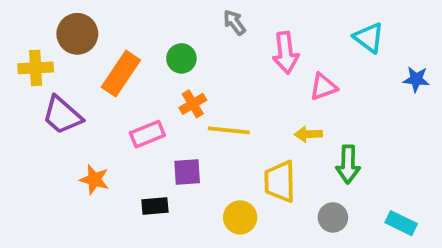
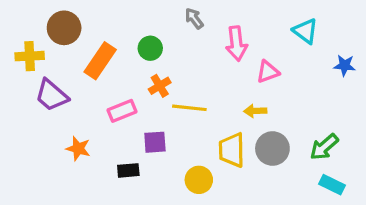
green arrow: (348, 164) -> (324, 147), moved, turned 48
gray circle: (333, 217) -> (272, 149), moved, size x1.4

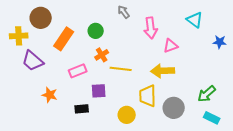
yellow arrow: (255, 111) -> (163, 71), size x1.6
gray circle: (272, 149) -> (174, 108), moved

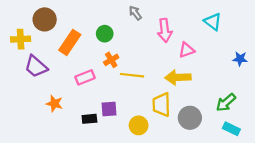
blue star: (220, 42) -> (240, 59), moved
purple square: (99, 91) -> (109, 109), moved

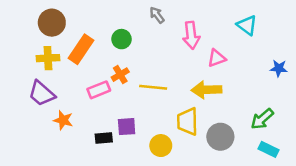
yellow cross: (21, 39) -> (48, 58), moved
orange cross: (111, 60) -> (120, 75), moved
purple trapezoid: (36, 66) -> (42, 94), moved

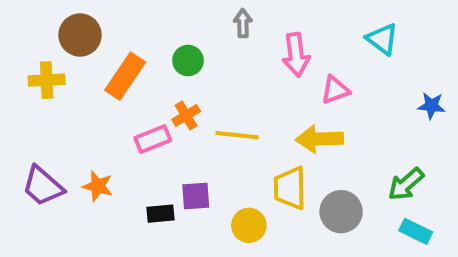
gray arrow: (157, 15) -> (243, 23), turned 36
yellow cross: (48, 58) -> (47, 80), moved
purple trapezoid: (42, 94) -> (43, 186), moved

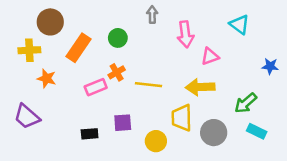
green arrow: (406, 184) -> (246, 103), moved
orange star: (98, 186) -> (47, 78), moved
black rectangle: (160, 214) -> (90, 134), moved
cyan rectangle: (416, 231) -> (257, 131), moved

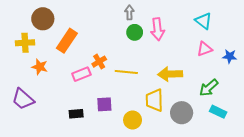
green circle: (118, 38) -> (135, 32), moved
pink triangle: (210, 56) -> (205, 49), moved

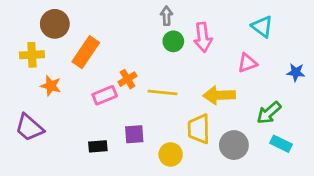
pink triangle: (205, 49) -> (247, 63), moved

